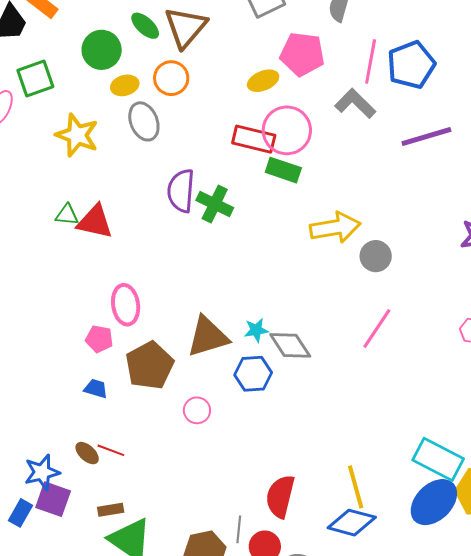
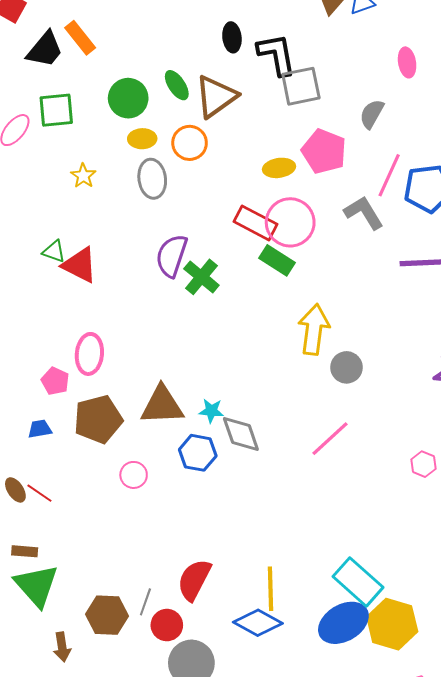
yellow star: (77, 135) -> (83, 176), size x0.6
yellow arrow: (335, 228) -> (314, 329), turned -87
blue trapezoid: (96, 389) -> (40, 429), turned -40

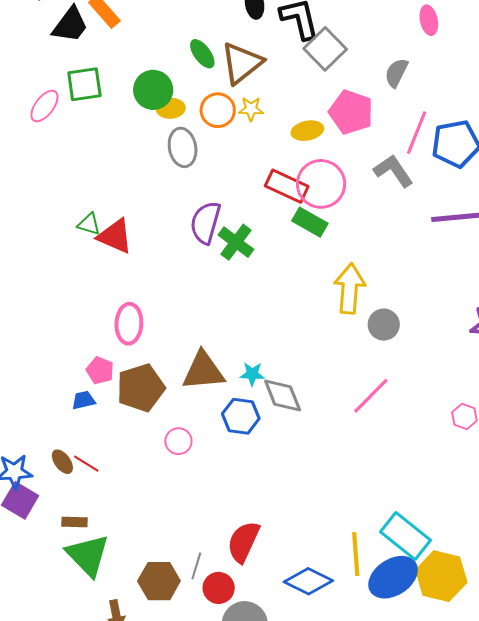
gray square: (301, 86) -> (325, 49), turned -30
green circle: (128, 98) -> (153, 90), moved
yellow star: (83, 176) -> (251, 109), moved, turned -30
pink pentagon: (55, 381) -> (100, 370), moved
yellow line: (270, 589) -> (356, 554), moved

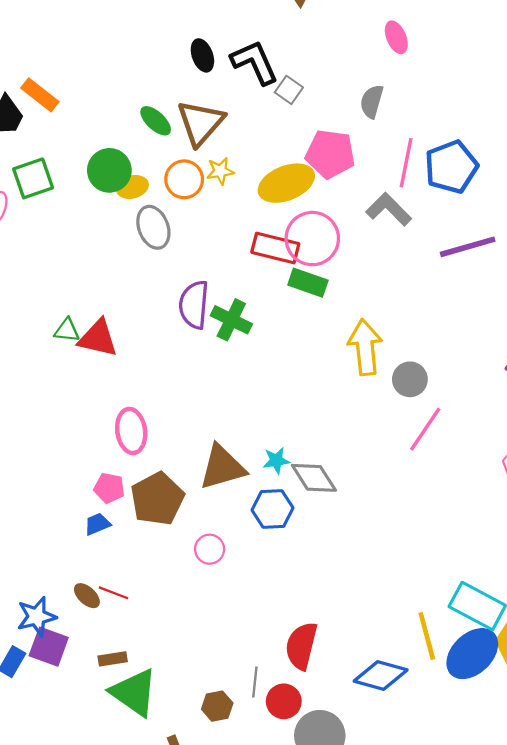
gray square: (325, 49) -> (289, 90), size x0.6
yellow ellipse: (307, 131) -> (286, 183), size x1.6
pink line: (371, 396) -> (425, 429), moved
brown hexagon: (159, 581) -> (217, 706), size x0.7

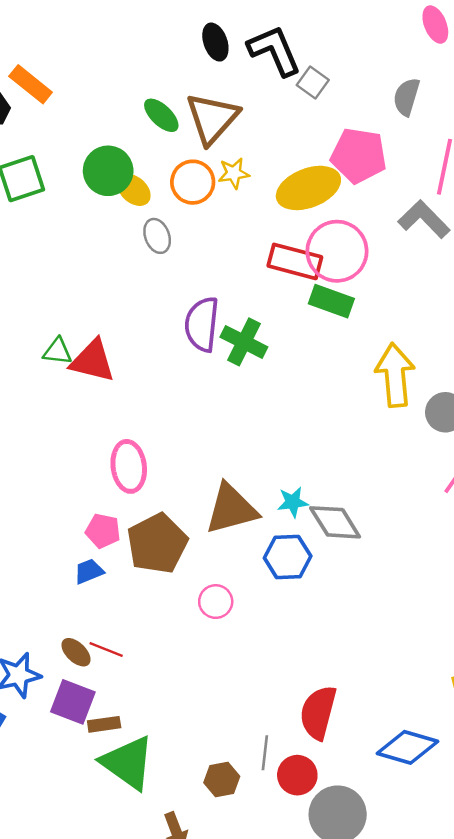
yellow ellipse: (132, 187) -> (134, 190), turned 56
gray ellipse: (153, 227) -> (157, 236), size x0.7
purple square: (49, 647) -> (73, 702), moved

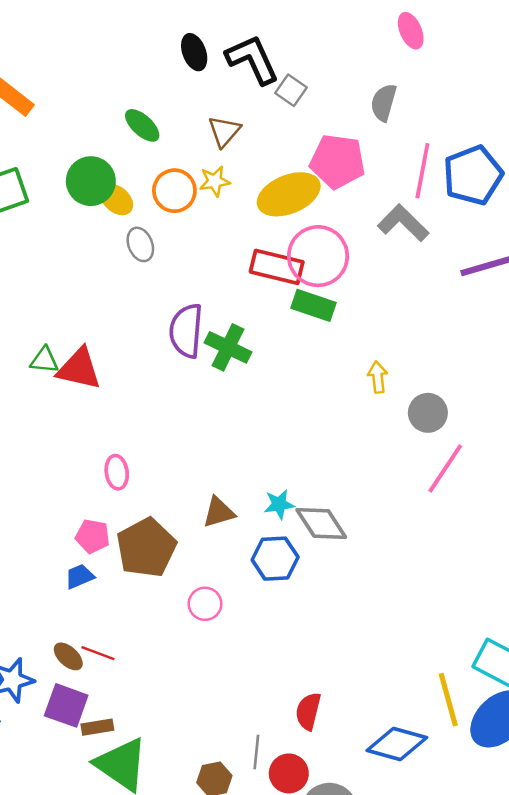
brown triangle: (212, 118) -> (224, 131), moved, size x0.6
yellow arrow: (395, 375) -> (378, 377), size x0.5
pink ellipse: (129, 466) -> (117, 472), size x0.7
brown triangle: (231, 509) -> (219, 512), size x0.6
red semicircle: (318, 712) -> (308, 711), size x0.7

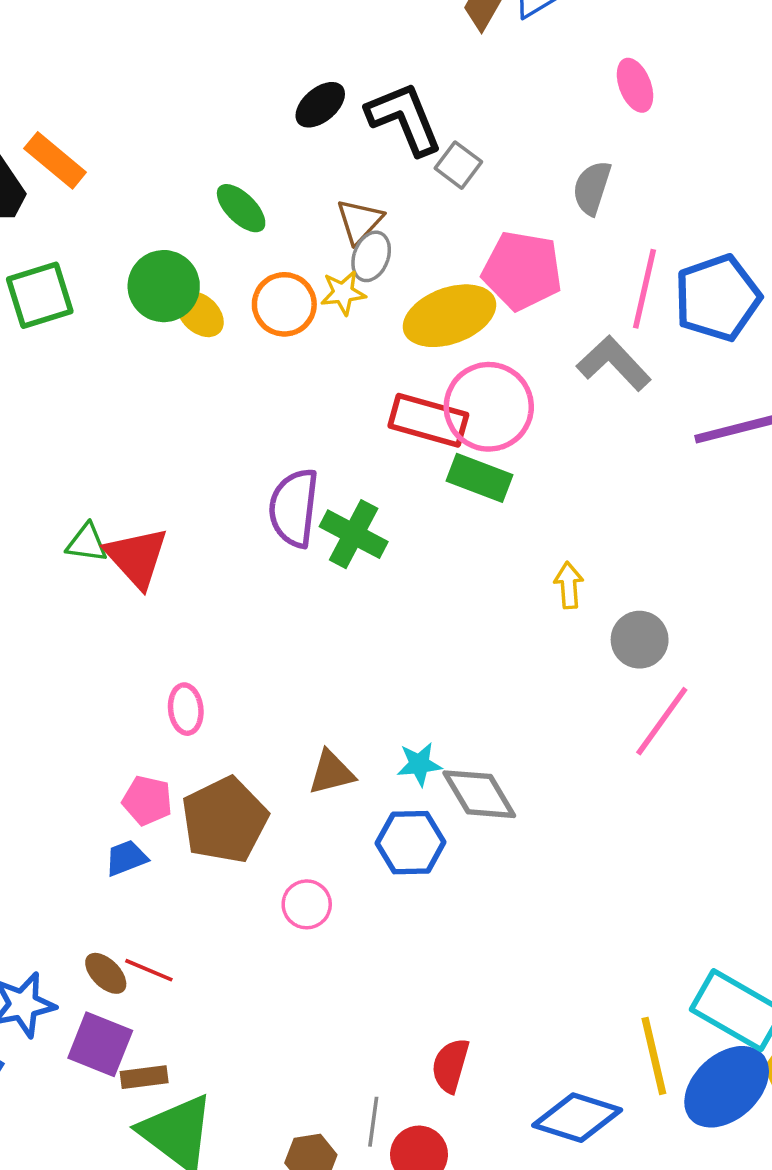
black ellipse: (194, 52) -> (320, 105), turned 68
gray ellipse: (140, 244) -> (371, 256), moved, turned 40
red triangle: (79, 369) -> (137, 557), turned 33

